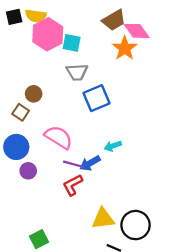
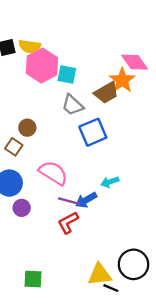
brown trapezoid: (114, 20) -> (106, 93), moved
gray trapezoid: (77, 72) -> (72, 105), turned 45
yellow triangle: (103, 219) -> (100, 275), moved
green square: (39, 239) -> (33, 279), turned 30

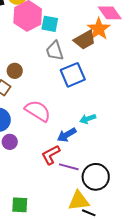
gray trapezoid: (72, 105) -> (55, 51), turned 30
purple line: (69, 201) -> (69, 167), moved
black circle: (134, 264) -> (96, 177), moved

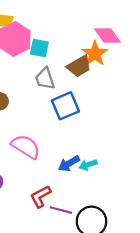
cyan arrow: (88, 119) -> (88, 165), moved
blue arrow: (67, 135) -> (69, 164), moved

